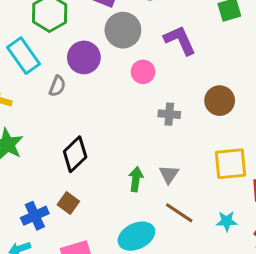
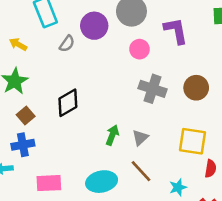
gray cross: (169, 114) -> (152, 89), size x1.5
brown square: (68, 203) -> (26, 116), moved
cyan star: (227, 221) -> (178, 187), turned -30

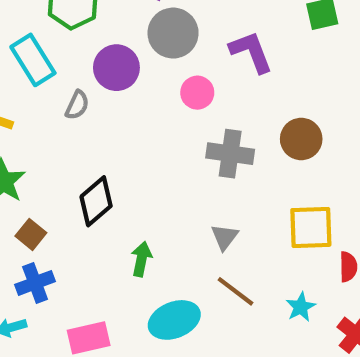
green arrow: (112, 135) -> (141, 259), moved

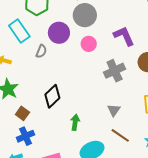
purple L-shape: (251, 52) -> (124, 36), moved
pink circle: (197, 93) -> (89, 44), moved
gray cross: (230, 154) -> (115, 71), turned -30

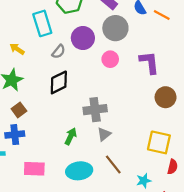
gray cross: (115, 71) -> (95, 110), moved
black diamond: (52, 96) -> (59, 82), moved
gray triangle: (114, 110) -> (104, 134), moved

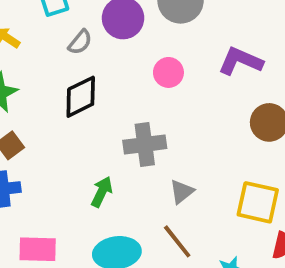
pink circle: (110, 59) -> (168, 72), moved
purple L-shape: (149, 63) -> (240, 61), turned -60
gray triangle: (104, 134) -> (182, 192), moved

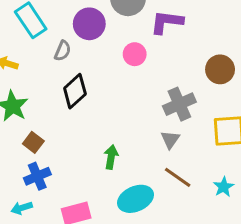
purple L-shape: (240, 61) -> (167, 22), moved
gray cross: (145, 144) -> (179, 104), moved

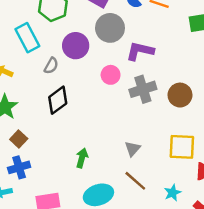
gray cross: (179, 104) -> (143, 89), moved

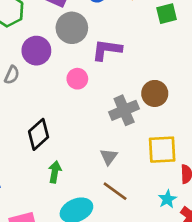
gray cross: (143, 89) -> (124, 110), moved
black diamond: (58, 100) -> (39, 134), moved
cyan star: (173, 193) -> (167, 199), moved

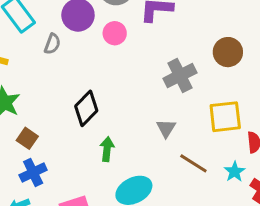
pink circle: (77, 79) -> (115, 33), moved
brown circle: (155, 93) -> (228, 52), moved
brown line: (115, 191) -> (193, 163), moved

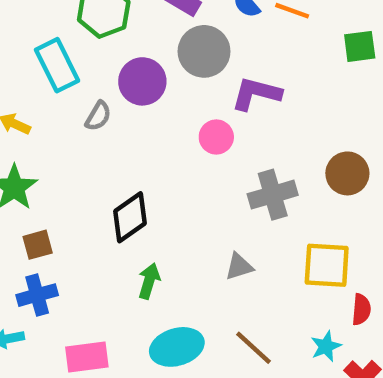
pink circle: (115, 33) -> (216, 137), moved
gray triangle: (166, 128) -> (239, 267), turned 30
brown square: (27, 138) -> (38, 245), turned 30
brown line: (193, 163) -> (254, 348), moved

